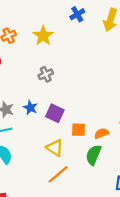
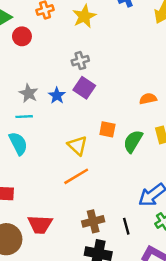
purple square: (55, 113) -> (84, 88), moved
orange semicircle: (102, 133) -> (148, 99), moved
green semicircle: (93, 155) -> (133, 141), moved

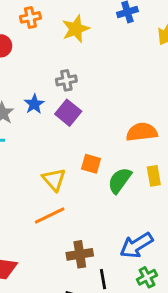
blue star: (57, 96) -> (34, 104), moved
orange semicircle: (148, 99) -> (142, 132), size x1.5
brown cross: (93, 221) -> (80, 254), moved

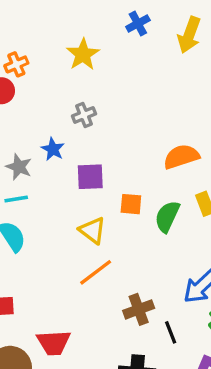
orange cross: (30, 17) -> (16, 64), moved
purple square: (68, 113) -> (90, 177), moved, turned -30

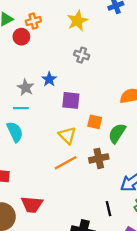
gray cross: (84, 115) -> (82, 55), moved, turned 32
brown cross: (139, 309) -> (99, 158), moved

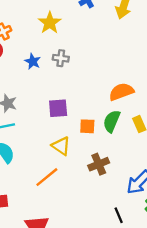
blue star: (49, 79) -> (33, 61), moved
green semicircle: (117, 133) -> (112, 121), moved
orange line: (66, 163) -> (47, 177), moved

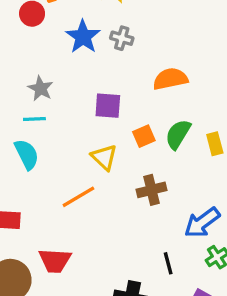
blue star: (33, 61) -> (83, 37), size x1.5
orange semicircle: (121, 92) -> (170, 79), moved
orange square: (87, 126) -> (144, 136), turned -35

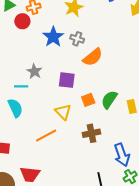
orange semicircle: (170, 79) -> (93, 57), moved, turned 150
gray star: (40, 88) -> (34, 71), moved
blue arrow: (202, 223) -> (122, 155), turned -75

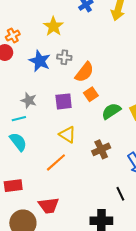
orange square: (88, 100) -> (91, 94), moved
green semicircle: (109, 100) -> (111, 111), turned 36

